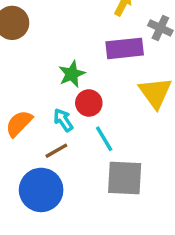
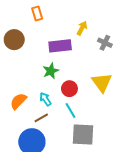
purple rectangle: (125, 48) -> (60, 46), moved
red circle: (89, 103) -> (69, 89), moved

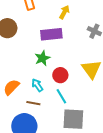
yellow arrow: (82, 28) -> (64, 12), moved
brown line: (41, 118) -> (33, 103), turned 40

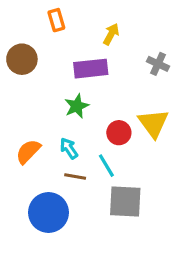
red circle: (60, 75) -> (119, 133), moved
brown line: (33, 103) -> (75, 177), moved

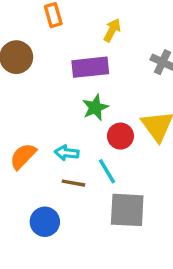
green star: (77, 106) -> (95, 108), moved
cyan arrow: (69, 148) -> (67, 153), turned -50
blue circle: (49, 213) -> (45, 222), size x0.7

